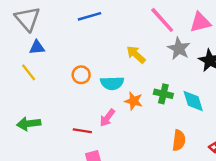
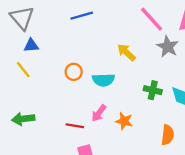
orange star: (134, 101) -> (124, 121), moved

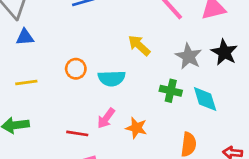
gray star: (168, 47) -> (189, 56), moved
yellow line: (23, 70) -> (26, 82), moved, turned -60

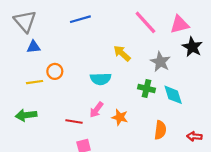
black star: (224, 52) -> (192, 47), moved
orange circle: (76, 69) -> (55, 71), moved

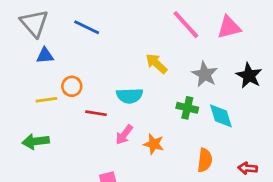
blue line: (80, 19) -> (87, 27), moved, turned 42
black star: (192, 47) -> (249, 76), moved
red line: (74, 121) -> (96, 113), moved

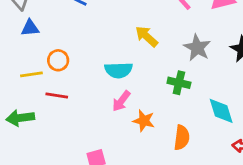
red line: (96, 113) -> (57, 95), moved
cyan diamond: (221, 116) -> (221, 111), moved
pink arrow: (124, 135) -> (121, 101), moved
orange semicircle: (205, 160) -> (182, 138), moved

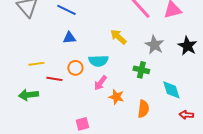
blue triangle: (30, 28) -> (69, 38), moved
orange circle: (58, 60) -> (75, 68), moved

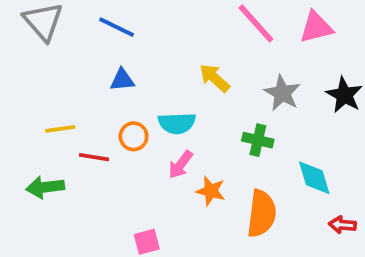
orange semicircle: (143, 109) -> (262, 214), size x1.4

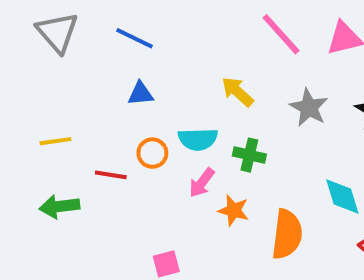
yellow line: (60, 129) -> (55, 141), moved
green cross: (258, 140) -> (249, 155), moved

